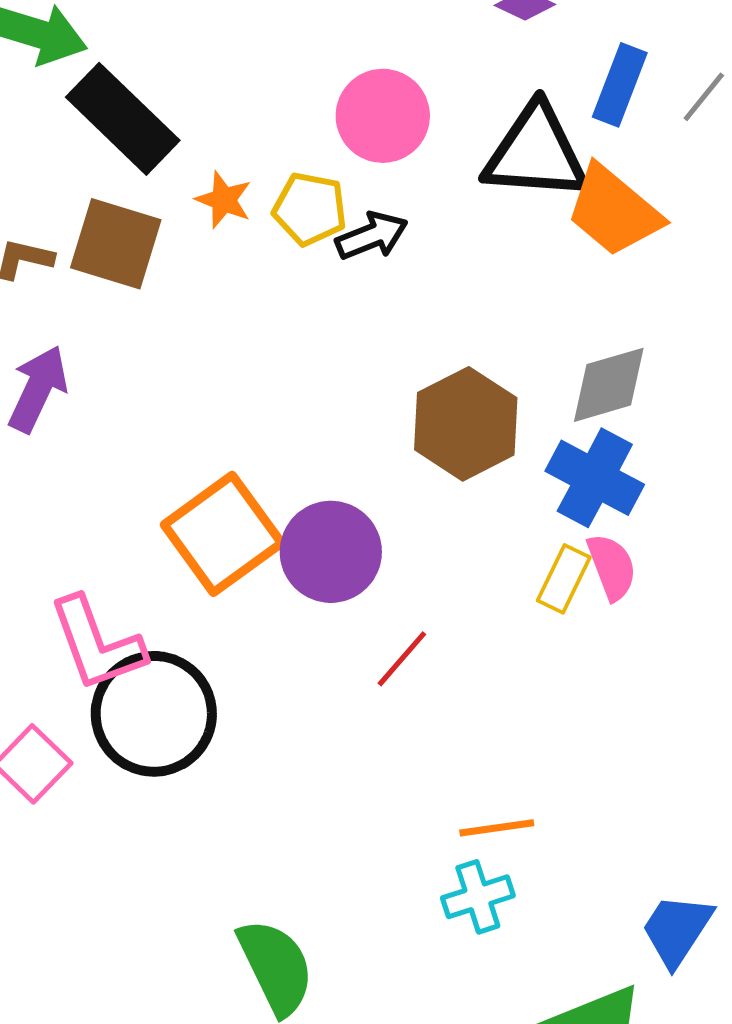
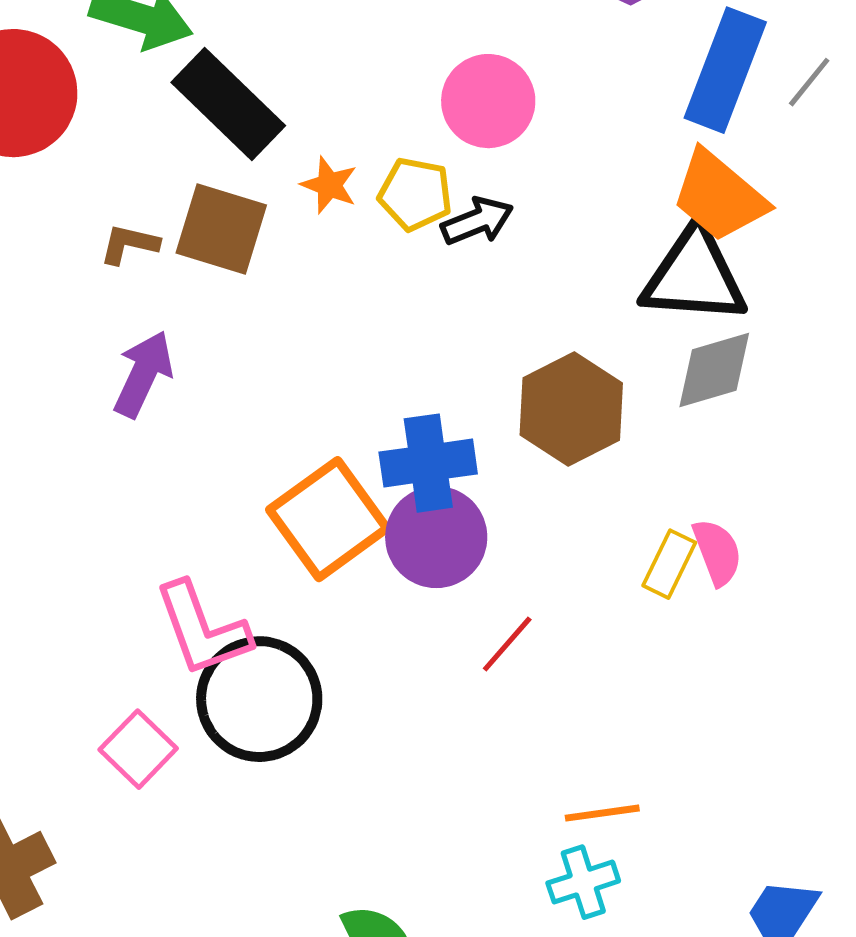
blue rectangle: (620, 85) -> (725, 70), size x1.5
black triangle: (536, 153) -> (694, 276), moved
blue cross: (595, 478) -> (428, 463), moved, turned -36

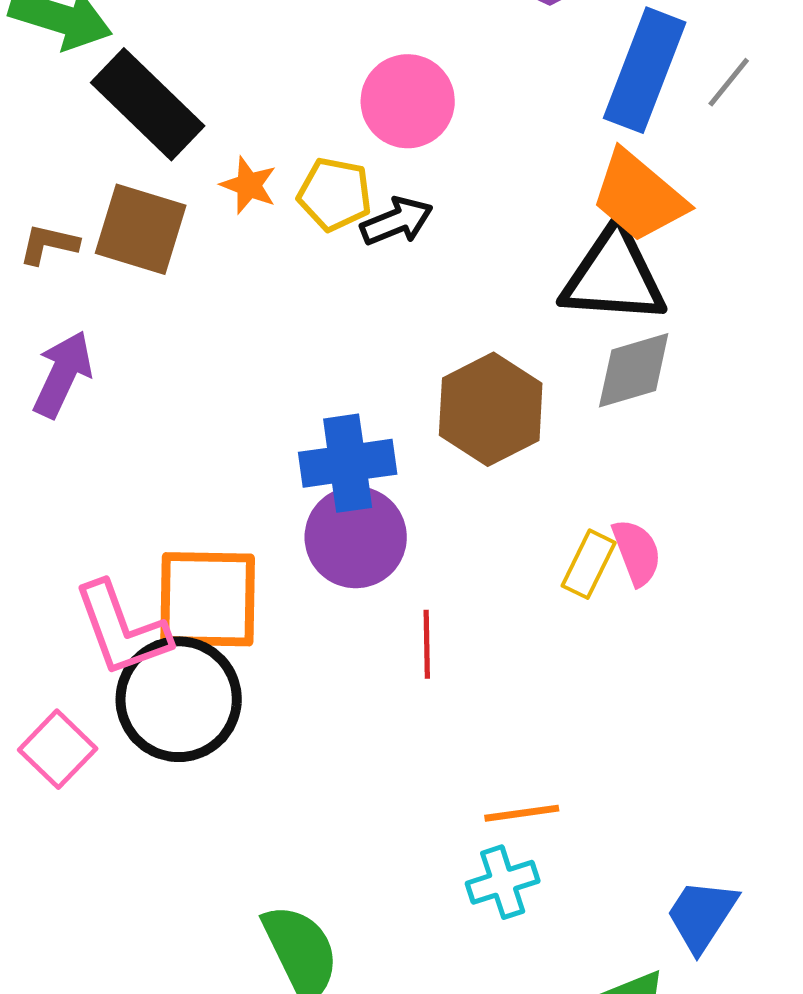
orange square: (328, 519) -> (208, 599), moved, turned 37
red line: (507, 644) -> (427, 644), turned -42

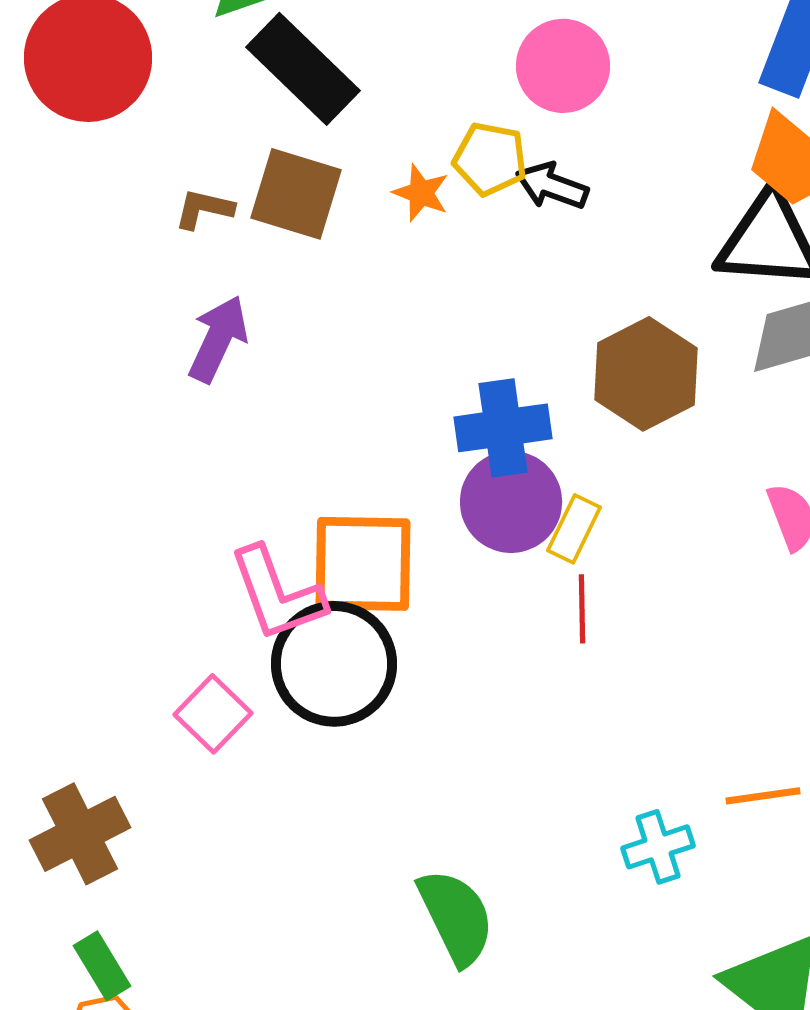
orange star: (249, 185) -> (421, 193), moved
black arrow: (397, 221) -> (552, 186), turned -138
yellow rectangle: (589, 564) -> (574, 529), moved
orange line: (522, 813) -> (763, 796), moved

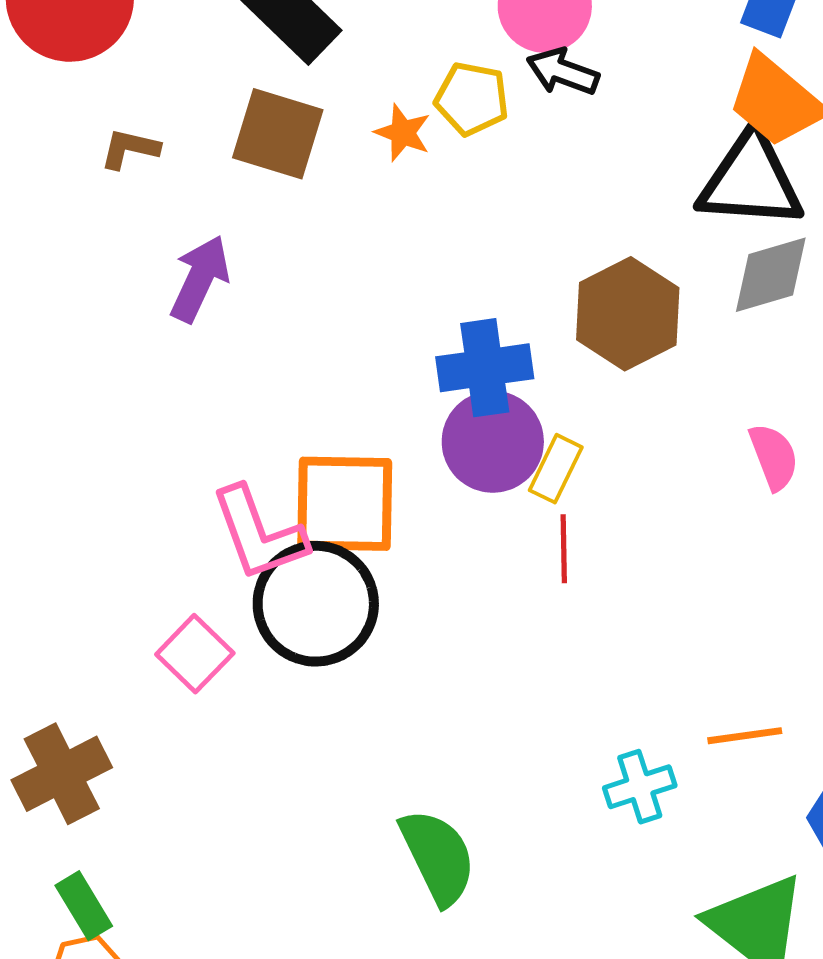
black arrow: (552, 186) -> (563, 72), moved
brown L-shape: (204, 209) -> (130, 149), moved

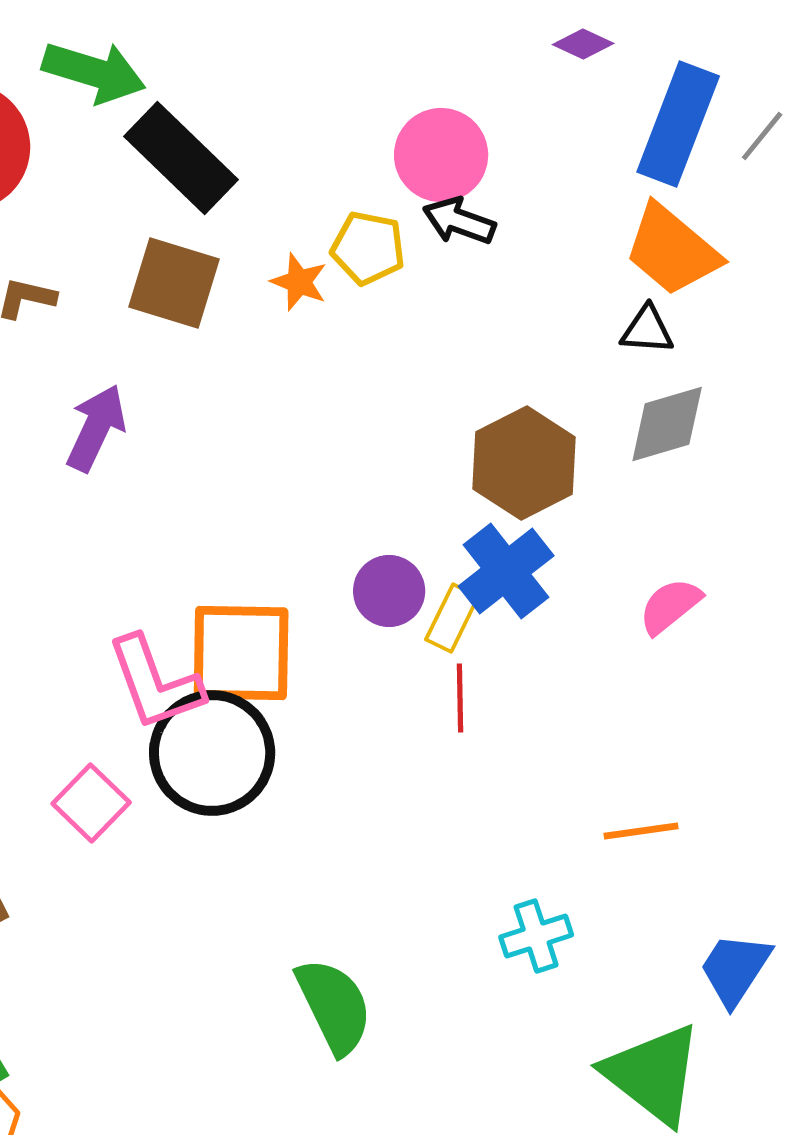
black triangle: (751, 181) -> (647, 330), size x0.5
blue cross: (485, 368) -> (506, 571), moved, turned -30
purple circle: (493, 442) -> (389, 591), size x0.7
pink semicircle: (774, 457) -> (670, 606), turned -108
orange line: (745, 736) -> (641, 831), moved

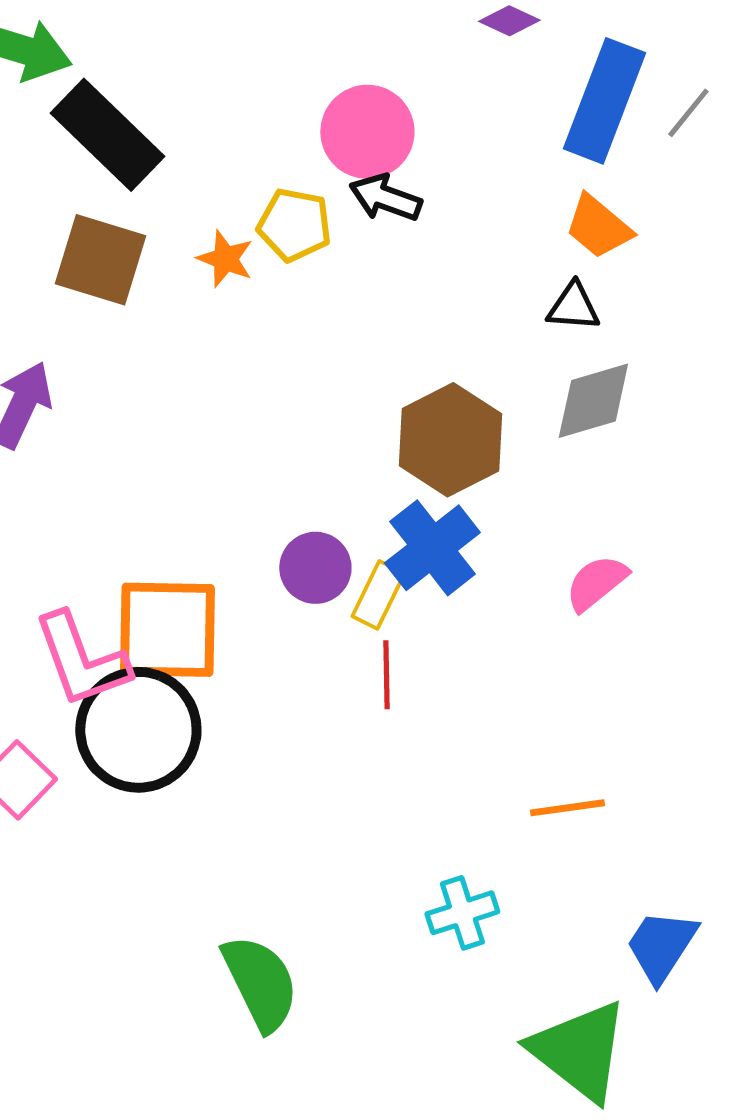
orange trapezoid: (672, 250) -> (598, 227), size x0.7

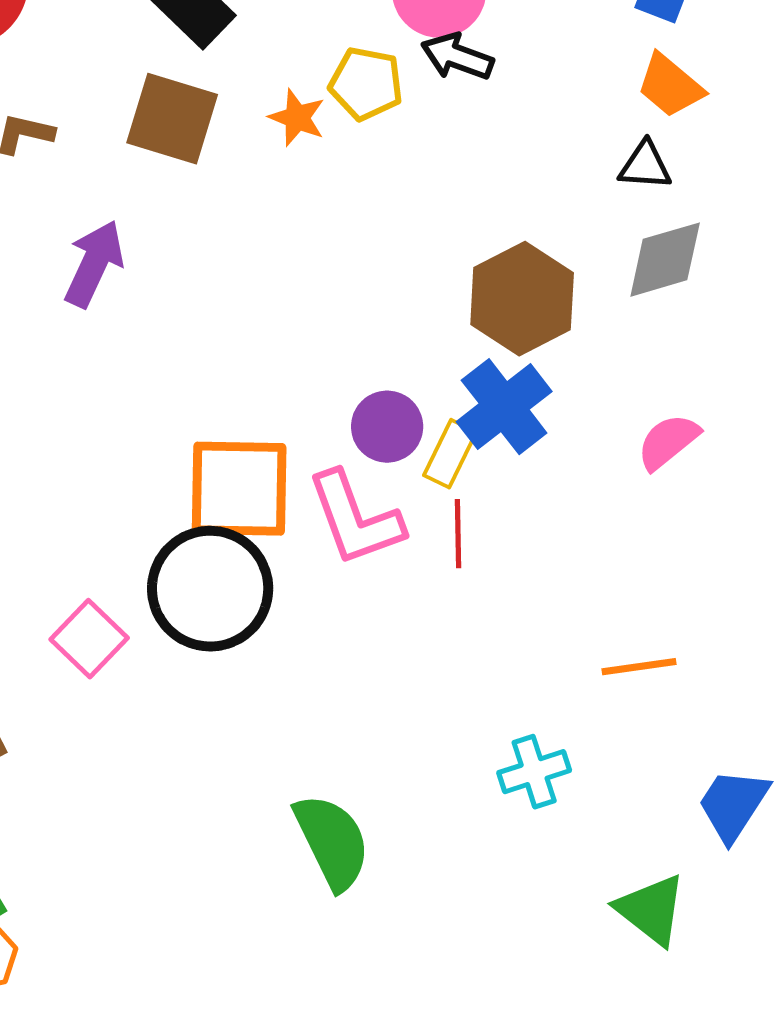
pink L-shape: (81, 660) -> (355, 519), moved
green triangle: (579, 1051) -> (651, 910), size x0.7

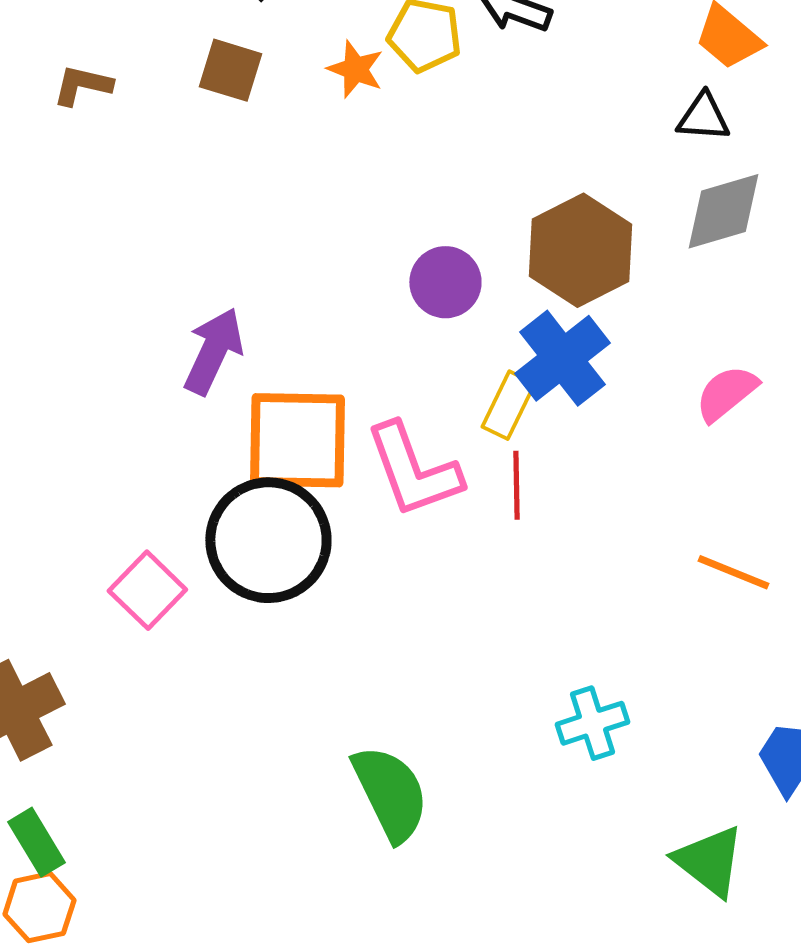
brown square: (172, 119) -> (230, 70), size x0.7
purple arrow: (94, 264) -> (213, 351), moved
purple circle: (387, 427) -> (445, 282), moved
orange line: (639, 667) -> (733, 572), moved, turned 30

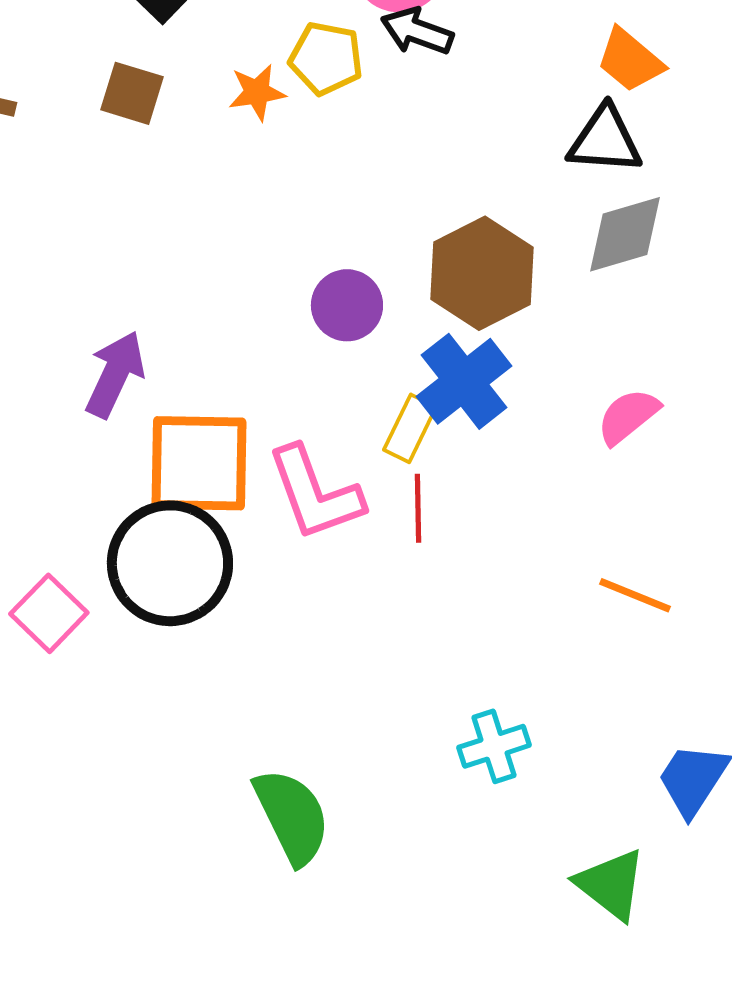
orange star: (355, 69) -> (257, 92), turned -30
black triangle: (703, 117) -> (605, 140), size x1.4

